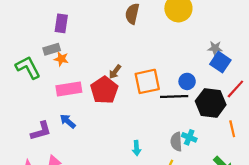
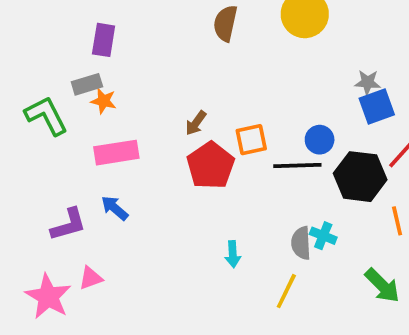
blue square: (220, 62) -> (377, 106), turned 36
orange square: (147, 81) -> (251, 140), size x0.7
red pentagon: (104, 90) -> (211, 166), moved

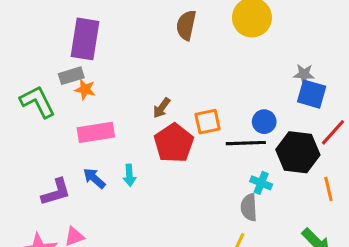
purple rectangle: (104, 40) -> (85, 39), size x1.5
blue square: (377, 106) -> (312, 94), turned 36
cyan cross: (323, 236) -> (261, 183), moved
cyan arrow: (233, 254) -> (129, 175), moved

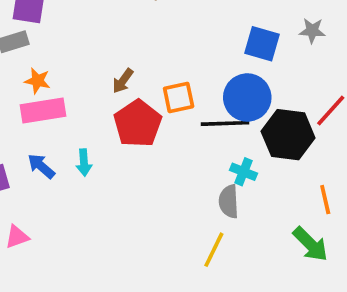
gray star: (304, 74) -> (312, 31), moved
orange star: (85, 89) -> (37, 81), moved
blue square: (312, 94) -> (262, 44), moved
blue circle: (264, 122) -> (247, 97), size x1.6
orange line: (328, 189) -> (325, 200), moved

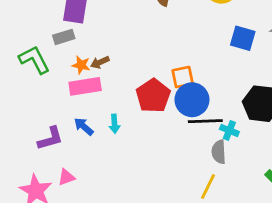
brown arrow: (123, 81) -> (100, 62), moved, turned 30
blue circle: (247, 97) -> (192, 100), moved
black line: (225, 123) -> (205, 121), moved

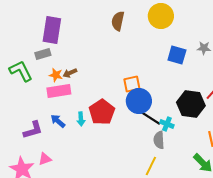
red pentagon: (153, 96) -> (102, 112), moved
black line: (205, 121) -> (149, 117), turned 35

